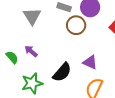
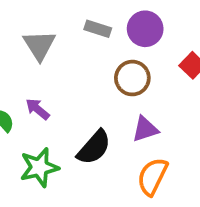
brown circle: (76, 25) -> (132, 78), moved
purple triangle: (90, 62) -> (145, 129), turned -42

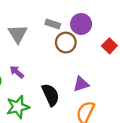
brown circle: (132, 78) -> (66, 43), moved
black semicircle: (94, 147) -> (51, 95), turned -65

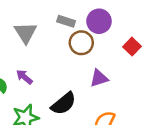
purple triangle: (81, 84) -> (99, 78), moved
black semicircle: (51, 95) -> (64, 104), turned 75

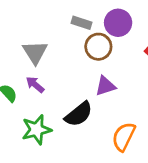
gray triangle: (26, 33) -> (35, 52), moved
purple triangle: (99, 78) -> (105, 86), moved

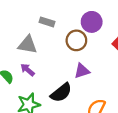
gray rectangle: (81, 23) -> (47, 22), moved
gray triangle: (35, 52) -> (27, 45), turned -48

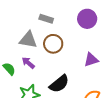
brown circle: (76, 40) -> (53, 44), moved
purple triangle: (82, 71) -> (91, 60), moved

